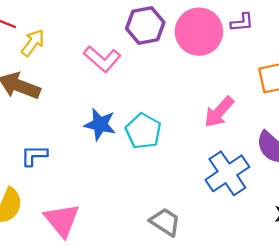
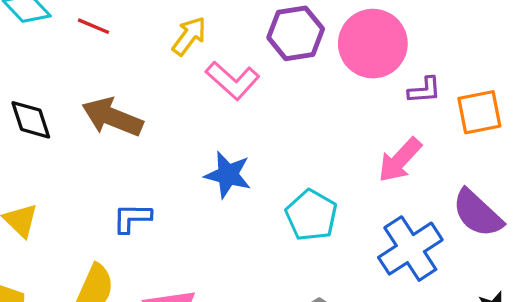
purple L-shape: (242, 22) -> (424, 90), moved
yellow arrow: (33, 43) -> (189, 36), moved
cyan pentagon: (143, 131) -> (311, 215), moved

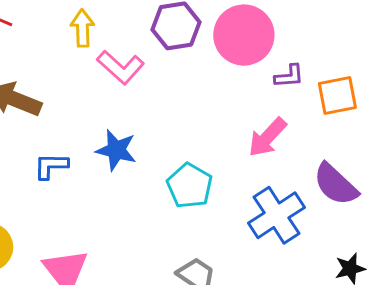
yellow arrow: (189, 36) -> (82, 28), turned -39
blue L-shape: (132, 218) -> (51, 166), moved

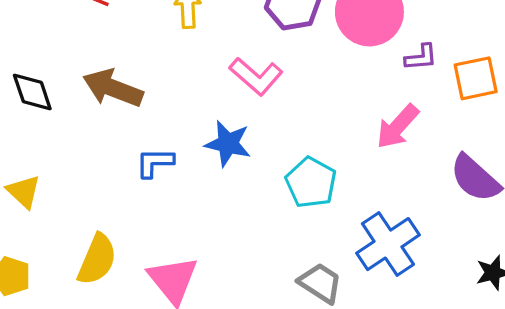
pink L-shape: (121, 67) -> (256, 76), moved
blue cross: (277, 215) -> (388, 244), moved

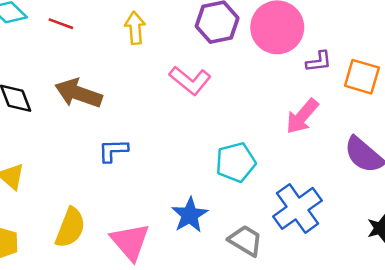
orange square: (476, 78) -> (362, 77), turned 30
blue star: (228, 144) -> (190, 215), moved, turned 30
cyan pentagon: (311, 183) -> (236, 162), turned 30

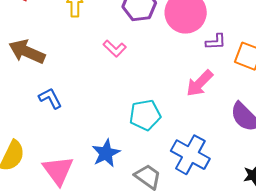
pink L-shape: (190, 80) -> (115, 49), size x0.7
blue L-shape: (113, 150) -> (50, 98), turned 60
blue cross: (297, 208) -> (190, 155), turned -30

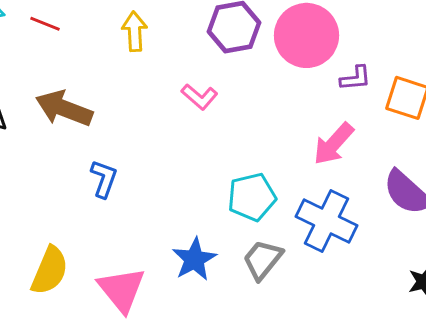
blue L-shape: (50, 98) -> (104, 179), turned 50
blue cross: (190, 155) -> (327, 221), moved
gray trapezoid: (148, 177) -> (263, 260), moved, turned -84

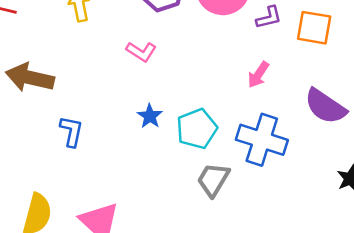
pink arrow: (334, 144) -> (258, 75), size x0.7
blue star: (194, 259) -> (150, 116), moved, size x0.7

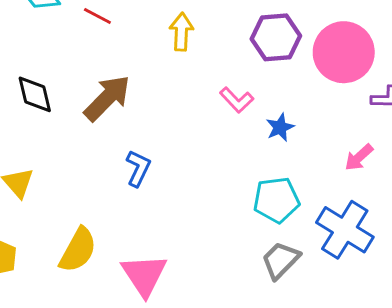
brown arrow: (30, 78) -> (107, 98), turned 108
blue star: (150, 116) -> (280, 127), moved

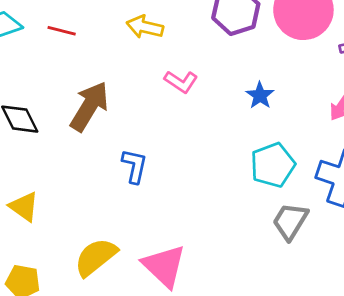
yellow arrow: (181, 32) -> (145, 27), turned -66
pink L-shape: (237, 100) -> (181, 82), moved
yellow semicircle: (78, 250) -> (96, 257), turned -144

